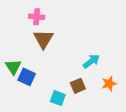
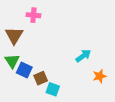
brown triangle: (43, 39) -> (14, 36), moved
brown square: (78, 86) -> (41, 78), moved

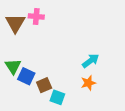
brown triangle: (14, 36) -> (15, 23), moved
orange star: (100, 76) -> (88, 83), moved

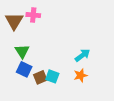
green triangle: (13, 66) -> (22, 51), moved
cyan square: (57, 97) -> (52, 76), moved

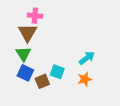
brown triangle: (14, 21) -> (28, 33), moved
cyan square: (52, 76) -> (57, 72), moved

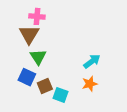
green triangle: (23, 54) -> (38, 57), moved
cyan square: (57, 72) -> (61, 95), moved

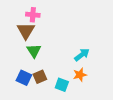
blue square: (27, 77) -> (24, 78), moved
cyan square: (61, 95) -> (62, 85), moved

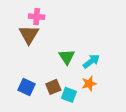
green triangle: (34, 51) -> (67, 57), moved
brown square: (40, 77) -> (53, 87), moved

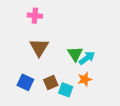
brown triangle: (29, 35) -> (39, 47), moved
green triangle: (67, 57) -> (75, 54), moved

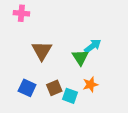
pink cross: (35, 16) -> (21, 13), moved
cyan arrow: (87, 58) -> (93, 46), moved

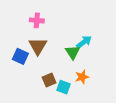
pink cross: (21, 13) -> (37, 20), moved
blue square: (27, 88) -> (20, 56), moved

